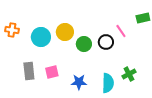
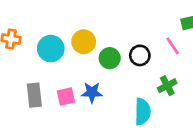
pink line: (121, 31) -> (173, 46), moved
green cross: (129, 74) -> (167, 86), moved
blue star: (79, 82) -> (92, 92), moved

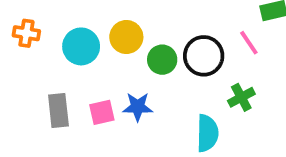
black circle: (140, 55) -> (204, 56), size x1.4

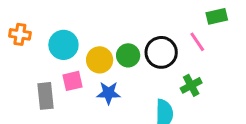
yellow circle: (126, 37) -> (100, 60), moved
pink square: (102, 112) -> (73, 81), moved

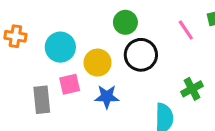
pink line: (197, 42) -> (186, 30), moved
black circle: (161, 52) -> (141, 55), moved
green circle: (128, 55) -> (125, 22), moved

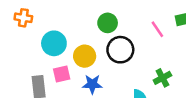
orange cross: (15, 36) -> (23, 18), moved

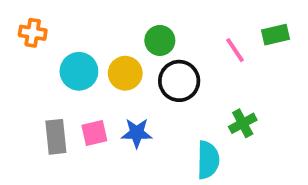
yellow circle: (85, 56) -> (125, 73), moved
pink square: (62, 74) -> (94, 133), moved

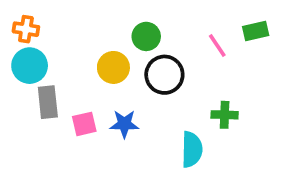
cyan circle: (79, 71) -> (30, 66), moved
green cross: (243, 123) -> (225, 115), turned 30
gray rectangle: (56, 137) -> (48, 102), moved

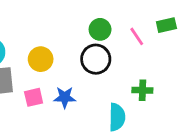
green circle: (146, 36) -> (100, 29), moved
yellow circle: (113, 67) -> (41, 59), moved

